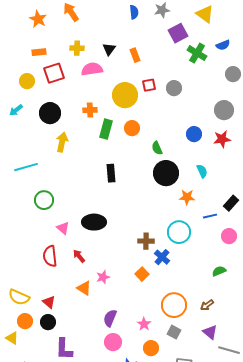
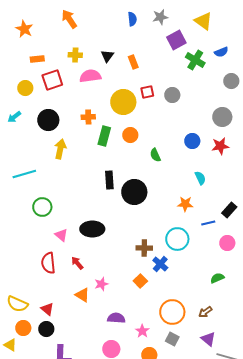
orange star: (38, 19) -> (24, 29), moved
black circle: (166, 173) -> (134, 192), moved
purple semicircle: (110, 318) -> (116, 318), moved, turned 72

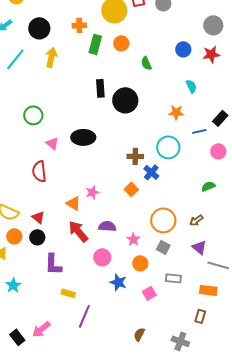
cyan line: (24, 174) -> (15, 59), moved, turned -35
red arrow: (77, 263) -> (78, 231), moved, size x1.6

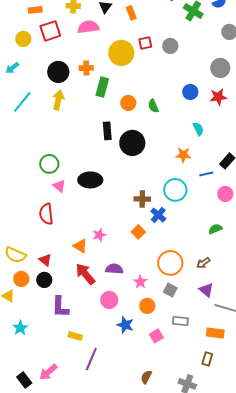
black circle: (39, 28) -> (58, 72), moved
orange circle: (121, 43) -> (128, 103), moved
green circle: (33, 115) -> (49, 164), moved

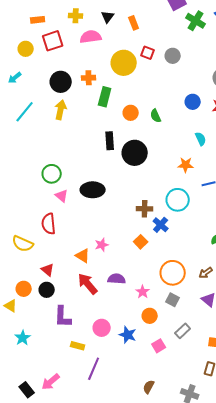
red square: (145, 43) -> (148, 53), turned 32
yellow semicircle: (15, 255) -> (23, 244), moved
pink circle: (109, 300) -> (102, 328), moved
gray rectangle: (180, 321) -> (183, 331), turned -49

